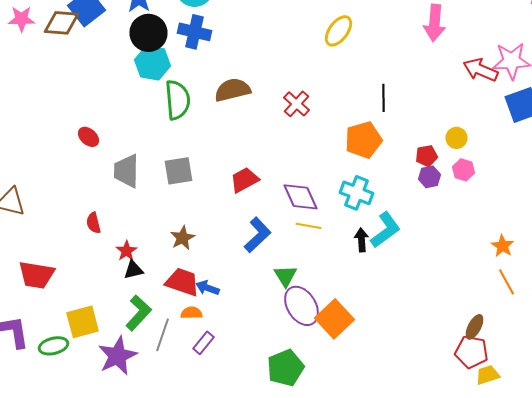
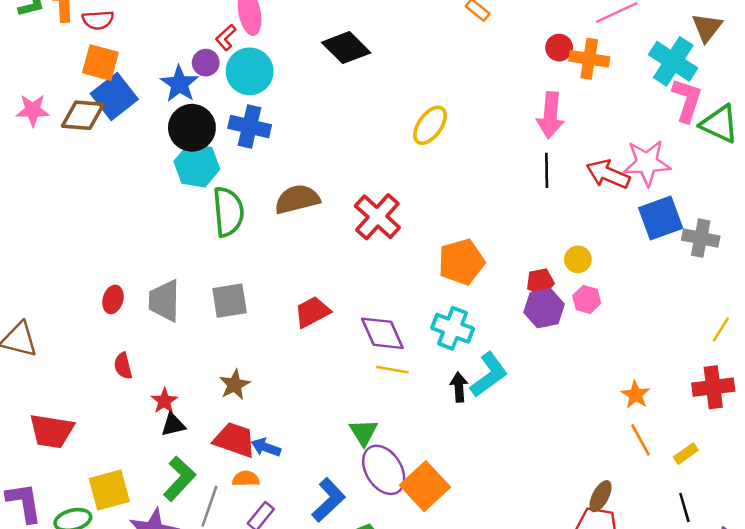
black line: (384, 98) -> (547, 170), moved
red cross: (296, 104) -> (377, 217), size x1.4
red ellipse: (88, 137) -> (113, 299), moved, turned 65
purple hexagon: (430, 177) -> (544, 308), size x1.4
blue L-shape: (258, 235) -> (329, 500), moved

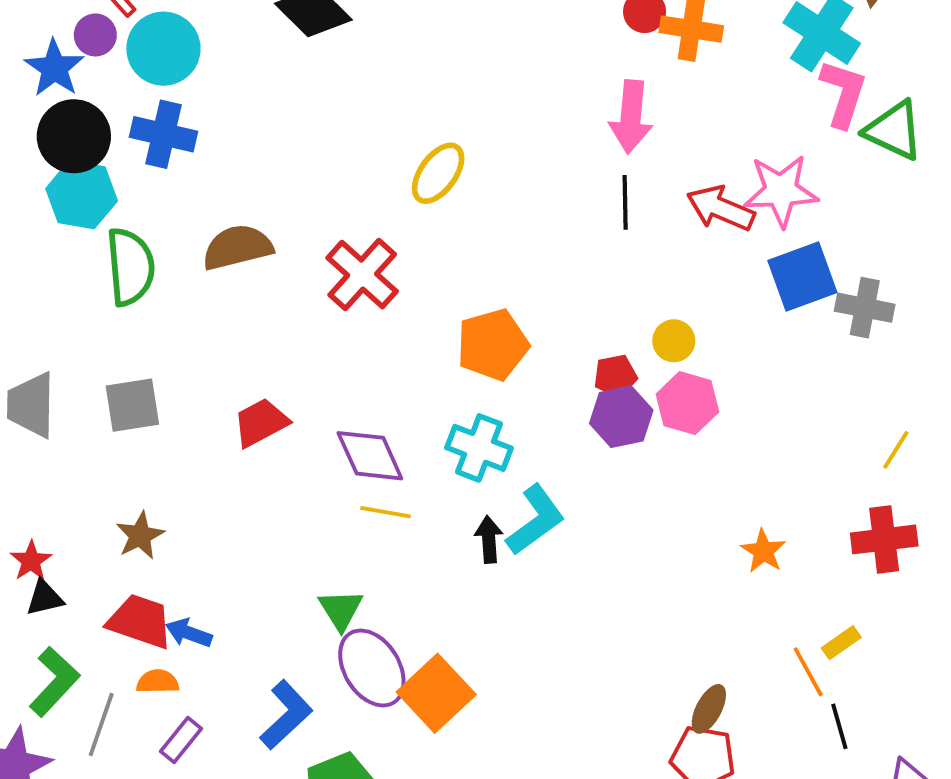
yellow ellipse: (430, 125) -> (438, 173), moved
pink hexagon: (587, 299) -> (687, 403), size x1.4
orange line: (641, 440) -> (808, 672), moved

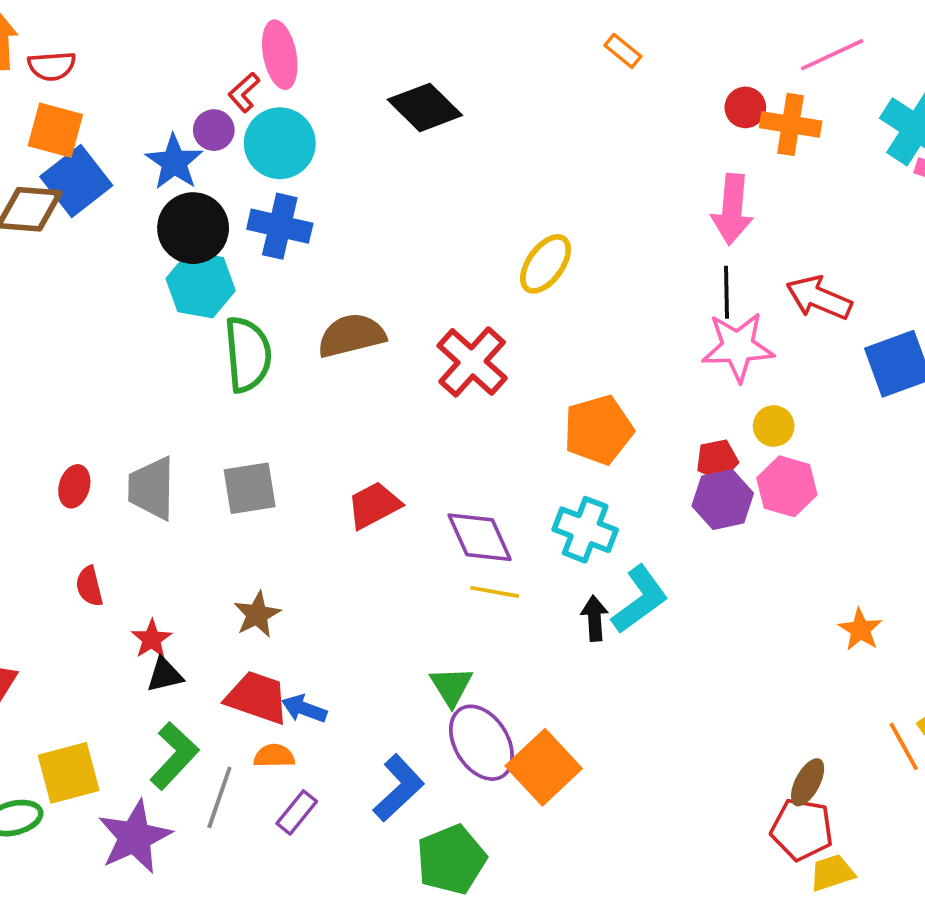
pink star: (781, 191) -> (738, 347), moved

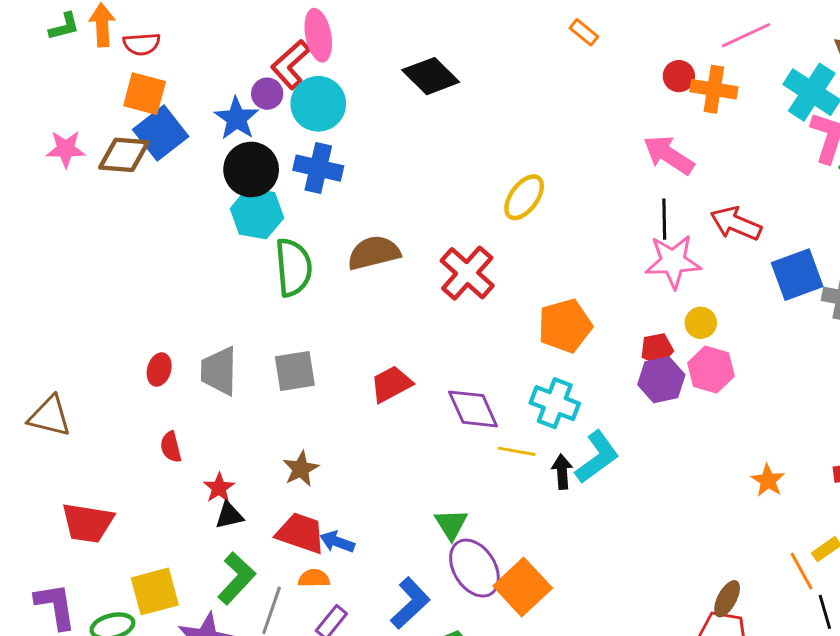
red L-shape: (244, 92) -> (291, 64), size x1.6
pink arrow: (732, 209) -> (669, 155), turned 118
yellow line: (495, 592) -> (517, 451), moved

